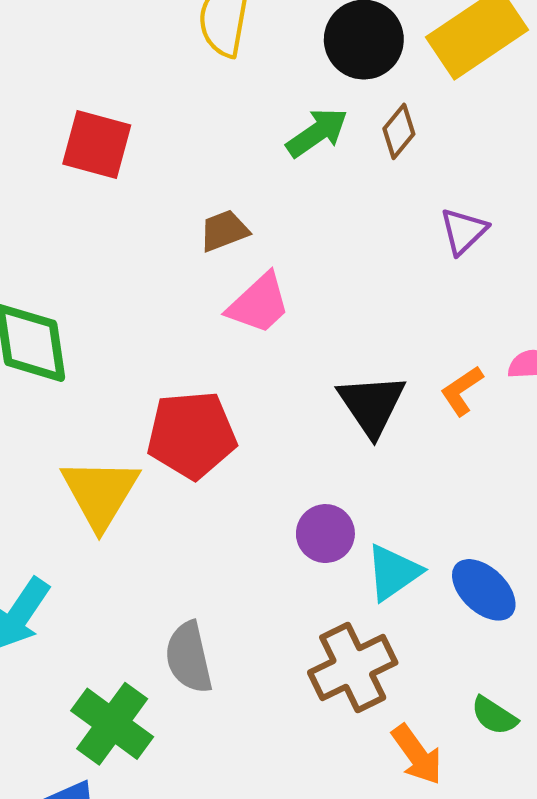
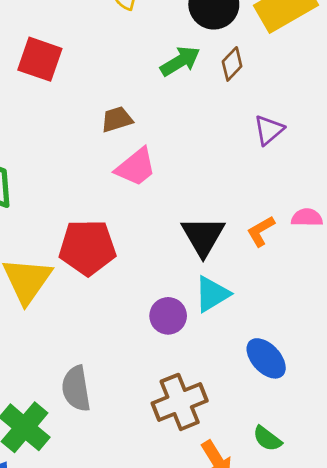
cyan triangle: (393, 572) -> (212, 294), moved

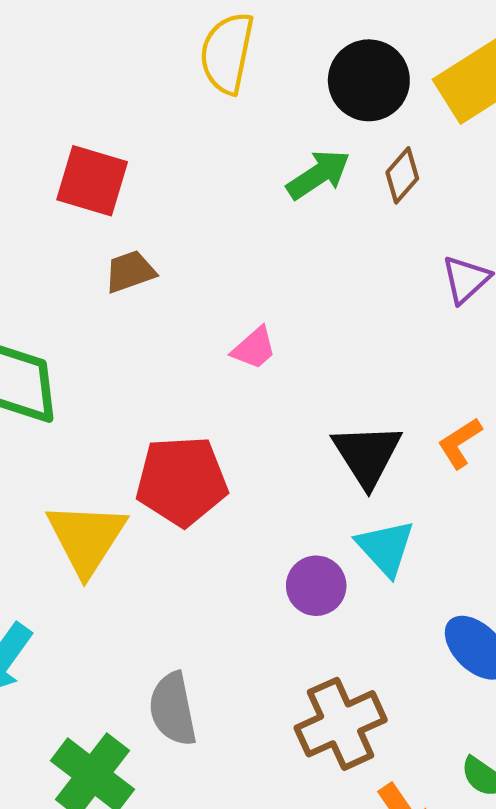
brown trapezoid: (117, 119) -> (130, 272), moved
pink trapezoid: (136, 167) -> (254, 348), size x0.7
cyan triangle: (212, 294) -> (385, 548), turned -39

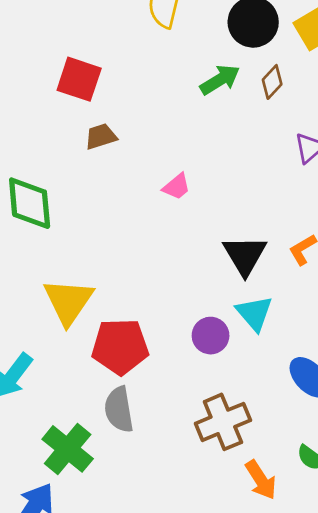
red pentagon: (182, 481) -> (120, 347), moved

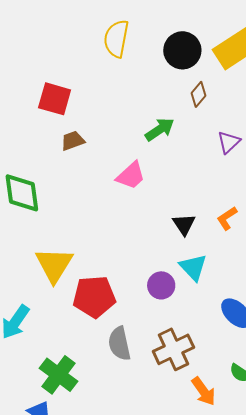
green arrow: (220, 80) -> (160, 129), moved
pink trapezoid: (177, 187) -> (131, 176), size x1.4
black triangle: (245, 255) -> (184, 224), size x0.7
gray semicircle: (119, 410) -> (119, 344), moved

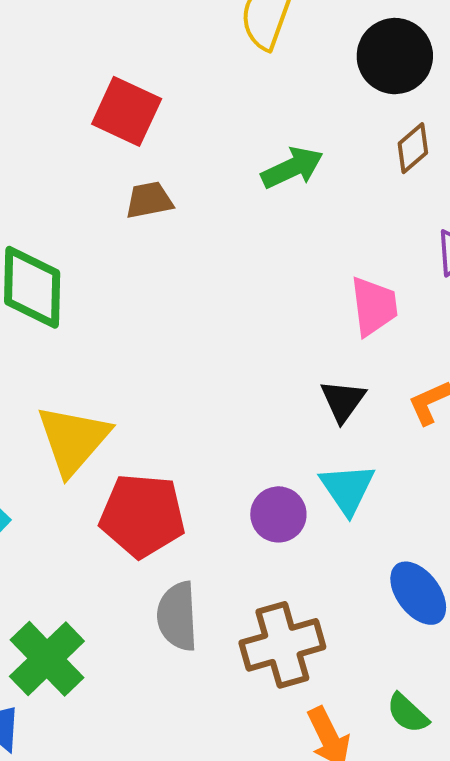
green arrow: (160, 129) -> (292, 168), moved
pink trapezoid: (131, 176) -> (374, 306), moved, turned -64

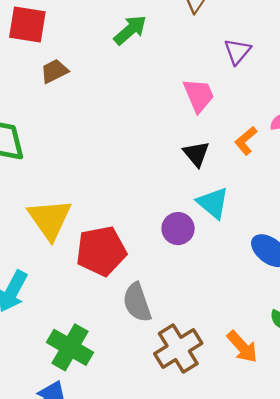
brown cross: (282, 645) -> (178, 349), moved

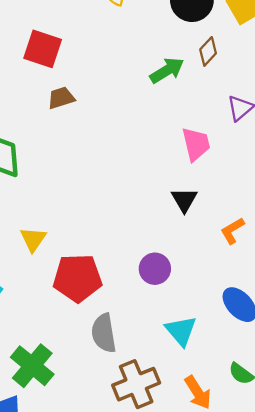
green arrow: (130, 30) -> (167, 70), moved
orange L-shape: (246, 141) -> (232, 231), moved
cyan triangle: (213, 203) -> (181, 331), moved
yellow triangle: (50, 219) -> (33, 239), size x0.6

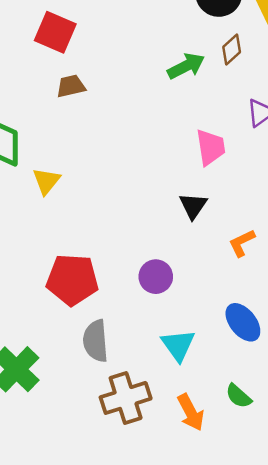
yellow triangle: (33, 239) -> (46, 181), moved

